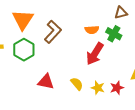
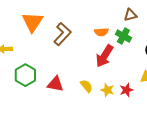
green hexagon: (24, 50) -> (25, 75), moved

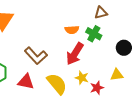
brown L-shape: (62, 34) -> (36, 56), moved, turned 95
yellow semicircle: (86, 86) -> (57, 84), size x1.6
yellow star: (107, 90) -> (82, 78), moved

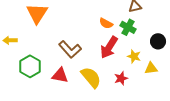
orange semicircle: (72, 30) -> (106, 23), turned 32
yellow star: (82, 78) -> (134, 56), moved
red star: (97, 88) -> (121, 78), moved

